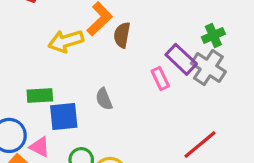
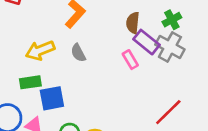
brown semicircle: (122, 35) -> (133, 23), moved
yellow arrow: (66, 41) -> (40, 50), moved
gray semicircle: (104, 99) -> (78, 53), moved

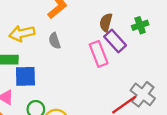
gray cross: (170, 47) -> (143, 94), moved
pink rectangle: (130, 60) -> (99, 54), size x1.5

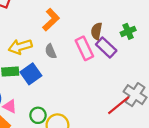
pink rectangle: (99, 54) -> (84, 48), moved
blue square: (25, 76) -> (31, 74), moved, turned -30

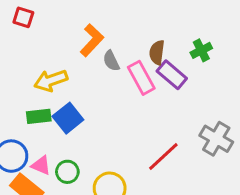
gray semicircle: (51, 51) -> (111, 61), moved
red line: (119, 105) -> (163, 157), moved
green circle: (38, 115) -> (67, 172), moved

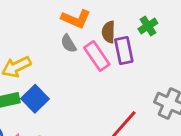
orange L-shape: (92, 40) -> (76, 19), moved, turned 76
purple rectangle: (172, 75) -> (124, 51), turned 44

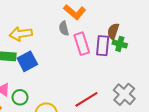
green cross: (148, 26) -> (120, 44), moved, turned 32
brown semicircle: (108, 32) -> (113, 31), moved

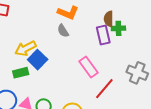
pink rectangle: (82, 44) -> (89, 67), moved
blue square: (27, 61) -> (38, 60), moved

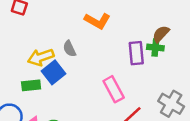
brown semicircle: (109, 19) -> (161, 34), moved, turned 35
gray semicircle: (63, 31) -> (69, 49), moved

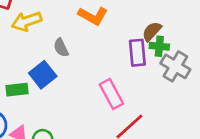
brown semicircle: (161, 34) -> (152, 31), moved
yellow arrow: (41, 57) -> (27, 21), moved
gray cross: (171, 104) -> (175, 66), moved

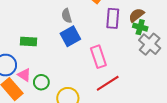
purple rectangle: (137, 53) -> (113, 18), moved
blue square: (43, 75) -> (70, 36), moved

